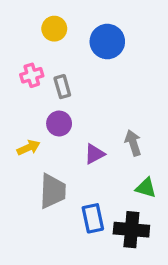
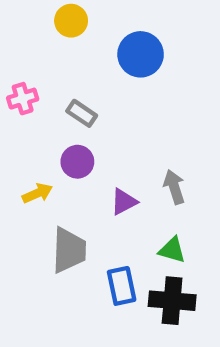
yellow circle: (54, 29) -> (71, 21), moved
pink cross: (32, 75) -> (23, 99), moved
gray rectangle: (62, 87) -> (82, 113), turned -40
green triangle: (146, 188) -> (172, 250), moved

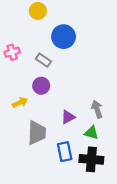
blue circle: (141, 54) -> (64, 37), moved
gray arrow: (174, 187) -> (97, 109), moved
purple triangle: (124, 202) -> (68, 117), moved

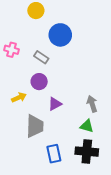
pink cross: (12, 52) -> (12, 50), turned 32
purple triangle: (68, 117) -> (55, 104), moved
blue rectangle: (65, 152) -> (54, 154), moved

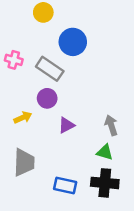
gray rectangle: (41, 57) -> (50, 69), size x1.5
gray trapezoid: (35, 126) -> (24, 162), moved
blue rectangle: (54, 154) -> (65, 186), turned -66

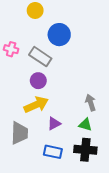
yellow arrow: (23, 118) -> (36, 105), moved, size x1.6
purple triangle: (66, 125) -> (54, 124), moved

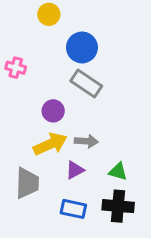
gray rectangle: (40, 57) -> (86, 84), moved
gray arrow: (91, 103) -> (86, 141), moved, turned 112

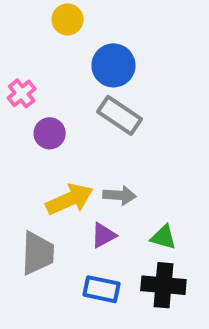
pink cross: (16, 68) -> (22, 93), turned 36
purple circle: (53, 111) -> (50, 133), moved

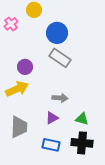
pink cross: (22, 93) -> (11, 24), moved
yellow arrow: (70, 199) -> (17, 89), moved

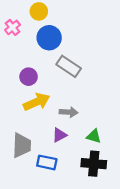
blue circle: (57, 33) -> (49, 38), moved
yellow arrow: (17, 89) -> (37, 102), moved
blue rectangle: (51, 145) -> (47, 162), moved

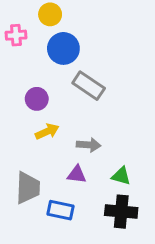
pink cross: (12, 27) -> (16, 35), turned 35
yellow arrow: (37, 102) -> (47, 131), size x0.7
purple triangle: (59, 135) -> (77, 174), turned 35

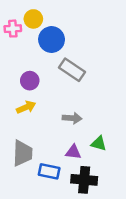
yellow circle: (50, 14) -> (33, 19), moved
yellow arrow: (47, 131) -> (26, 107), moved
purple triangle: (77, 174) -> (73, 152), moved
black cross: (121, 212) -> (84, 180), moved

